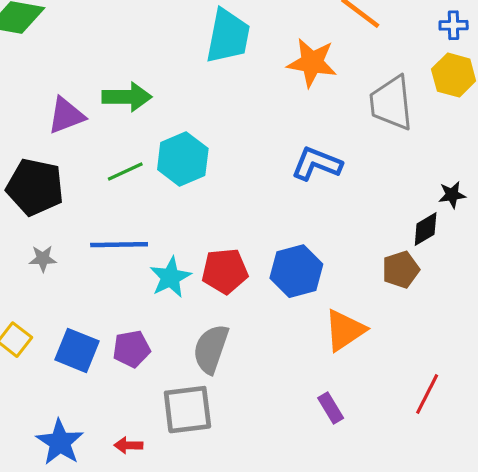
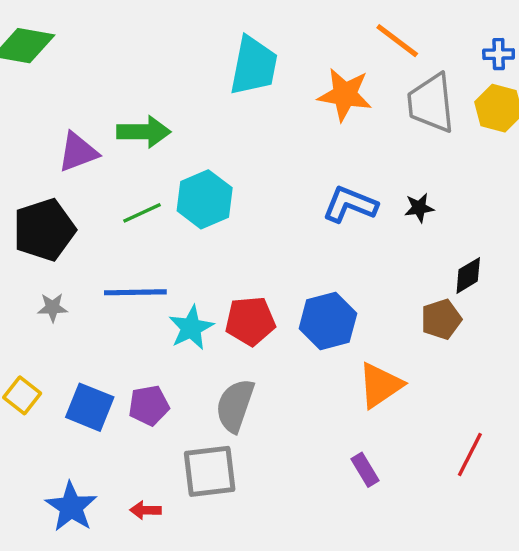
gray trapezoid: (391, 103) -> (431, 103), moved
black pentagon: (35, 187) -> (44, 230), turned -30
black star: (452, 195) -> (419, 208), moved

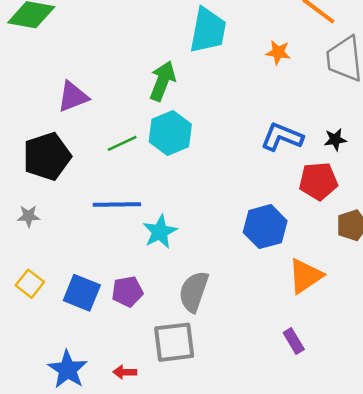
orange star: (345, 95) -> (278, 52), size x0.6
green arrow: (144, 132) -> (162, 81), moved, turned -69
gray star: (53, 307) -> (29, 216), moved
red pentagon: (250, 321) -> (318, 181), moved

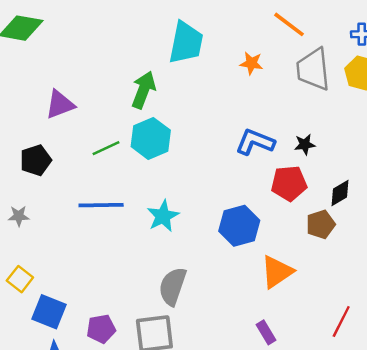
black pentagon: (47, 156) -> (36, 160), size x0.7
cyan star: (160, 232) -> (163, 216), moved
purple pentagon: (127, 292) -> (101, 329), moved
blue square: (82, 293) -> (49, 312), moved

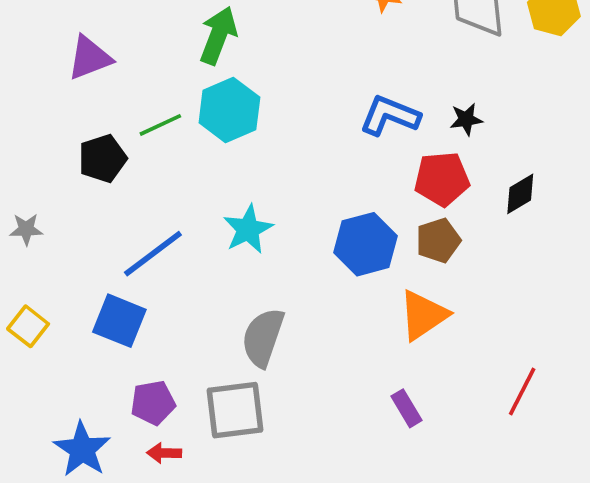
black pentagon: (36, 160) -> (103, 158), moved
blue line: (101, 205) -> (153, 254), moved, turned -36
brown pentagon: (321, 224) -> (438, 240), moved
blue square: (49, 312) -> (119, 321), moved

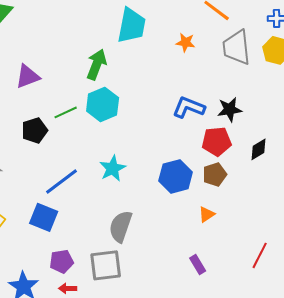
black star: (466, 119) -> (230, 109), size x1.4
orange triangle: (423, 315) -> (207, 214), size x0.6

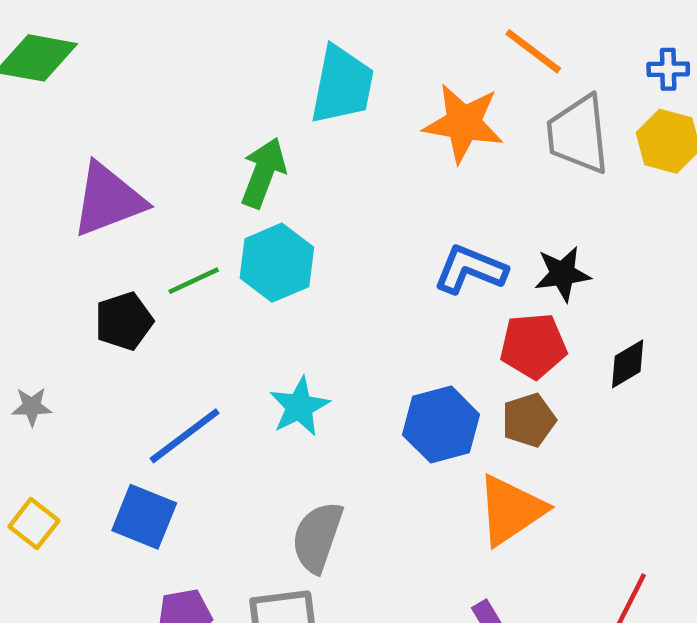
orange star: (186, 42) -> (464, 123), size x1.8
purple triangle: (28, 76) -> (108, 200), size x1.4
orange triangle: (207, 214) -> (511, 510), size x2.0

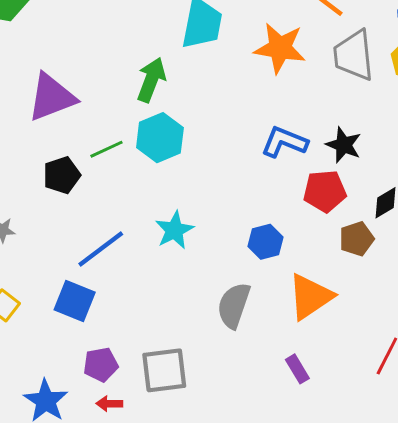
black star: (562, 274) -> (344, 145), turned 30
brown pentagon: (529, 420) -> (357, 239), moved
blue hexagon: (441, 425) -> (265, 242), size x0.7
gray semicircle: (317, 537) -> (234, 305), moved

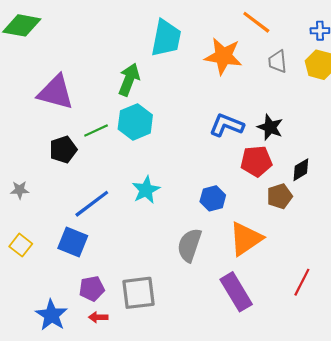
gray trapezoid: (354, 55) -> (278, 61), size x0.6
purple triangle: (52, 97) -> (56, 92), turned 36
purple rectangle: (297, 369) -> (236, 292), size x1.8

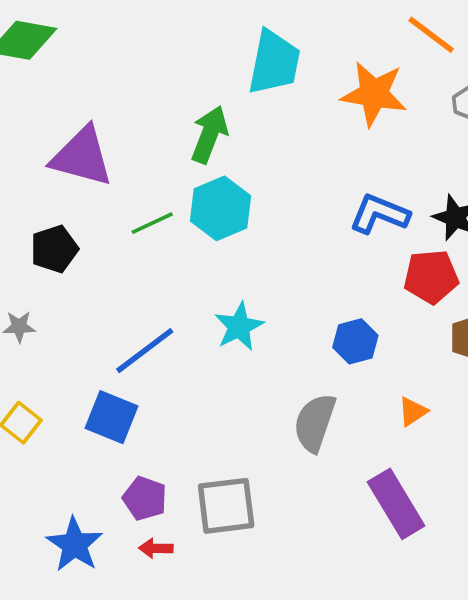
black pentagon: (63, 150) -> (54, 249), moved
orange triangle: (246, 239) -> (413, 412), size x0.5
purple pentagon: (92, 289) -> (145, 498), turned 30

